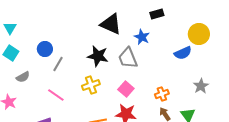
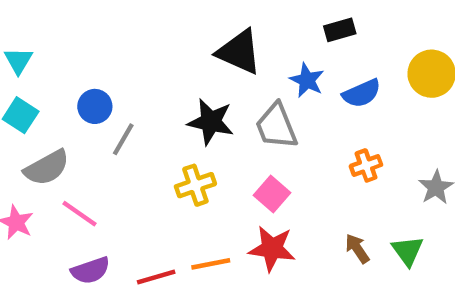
blue semicircle: (183, 53) -> (362, 93), moved
gray semicircle: (23, 77) -> (47, 168), size x1.5
orange cross: (162, 94) -> (366, 165), moved
pink line: (56, 95) -> (80, 214), moved

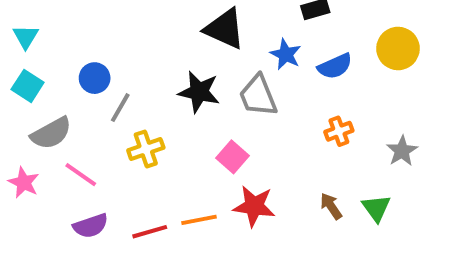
yellow cross: (195, 185) -> (146, 149), moved
pink square: (272, 194) -> (232, 157), moved

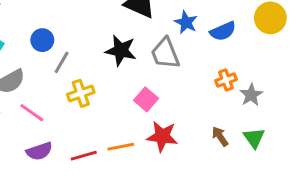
gray star: (402, 151) -> (251, 95), moved

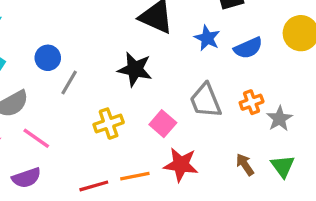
gray trapezoid: (165, 53) -> (206, 101), moved
yellow cross: (81, 93) -> (109, 124), moved
purple semicircle: (39, 151) -> (26, 178), moved

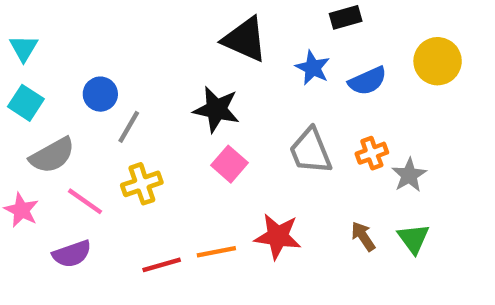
yellow cross: (109, 124) -> (142, 184), moved
pink square: (163, 124) -> (230, 164), moved

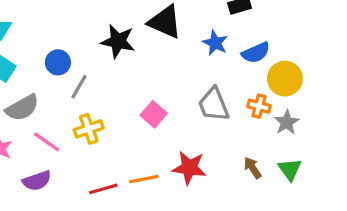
yellow circle: (438, 61) -> (285, 79), moved
black star: (216, 109) -> (118, 41), moved
orange cross: (372, 153) -> (259, 106), turned 35

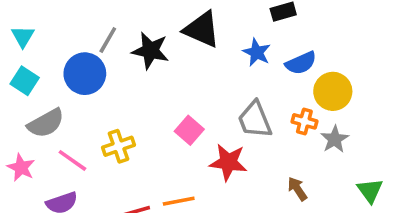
blue circle: (58, 62) -> (85, 74), size x1.5
gray line: (79, 87) -> (108, 40), moved
red star: (189, 168) -> (228, 162), moved
green triangle: (290, 169) -> (370, 191), moved

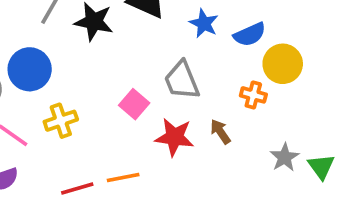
blue circle: (85, 74) -> (30, 69), moved
gray trapezoid: (255, 120) -> (182, 80), moved
gray star: (335, 139) -> (285, 157), moved
brown arrow: (297, 189) -> (220, 132), moved

